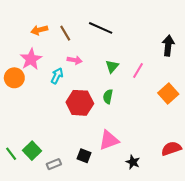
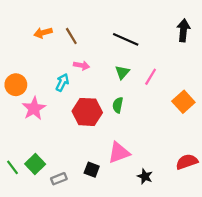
black line: (101, 28) -> (126, 39), moved
black arrow: (168, 46) -> (183, 30), moved
pink star: (31, 59) -> (34, 108), moved

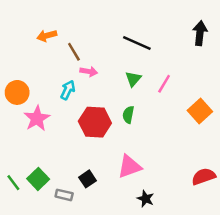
brown line: (71, 36) -> (74, 52), moved
black square: (92, 170) -> (88, 179), moved, turned 35
black star: (145, 176) -> (146, 199), moved
gray rectangle: (59, 179) -> (64, 195), turned 35

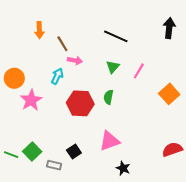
orange arrow: (47, 36) -> (39, 30), turned -77
green line: (13, 183) -> (11, 155), turned -32

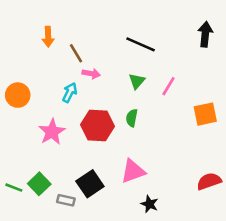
orange square: (169, 94) -> (205, 114), turned 30
pink star: (31, 100) -> (52, 132), moved
black square: (74, 152) -> (90, 184), size x1.5

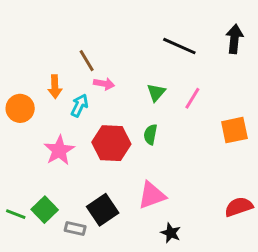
orange arrow: (48, 37) -> (55, 87), moved
black line: (141, 44) -> (179, 46), moved

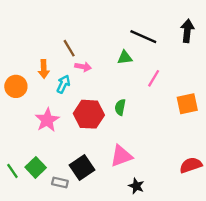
green triangle: (156, 92) -> (125, 57), moved, turned 42
green line: (16, 214) -> (12, 171), turned 35

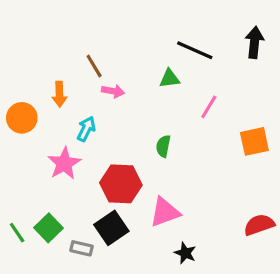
cyan arrow: (63, 84) -> (86, 129), moved
red hexagon: (89, 114) -> (121, 184), moved

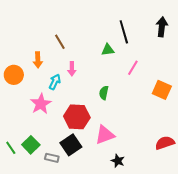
black line: (195, 50) -> (124, 32), turned 50
pink arrow: (113, 91) -> (72, 69), moved, turned 80
orange square: (254, 141) -> (162, 90), turned 36

